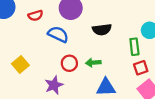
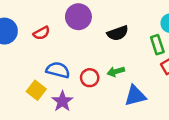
blue semicircle: (58, 34) -> (58, 70), moved
purple star: (54, 85) -> (62, 101), moved

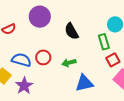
black semicircle: (118, 33) -> (72, 31), turned 78
red circle: (90, 78) -> (43, 57), moved

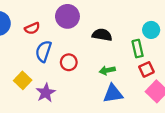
black semicircle: (72, 31) -> (102, 35), turned 126
blue semicircle: (21, 60) -> (44, 51), moved, turned -90
green arrow: (69, 63) -> (107, 70), moved

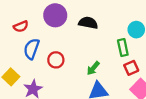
black semicircle: (102, 35) -> (88, 23), moved
green arrow: (107, 70) -> (93, 68), turned -40

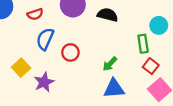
red square: (131, 68) -> (151, 66), turned -32

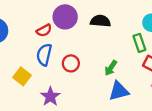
red semicircle: (35, 14) -> (44, 30), moved
yellow square: (21, 68) -> (22, 76), moved

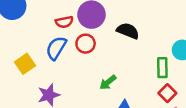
red circle: (71, 63) -> (86, 44), moved
green arrow: (111, 68) -> (108, 82), moved

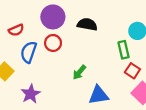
red semicircle: (64, 22) -> (16, 30), moved

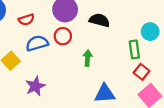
blue semicircle: (29, 52) -> (37, 43), turned 50
green arrow: (79, 72) -> (88, 58), moved, turned 140

